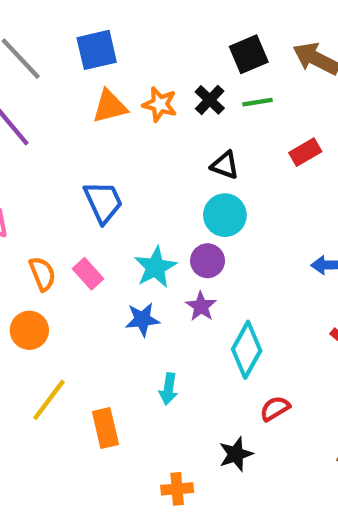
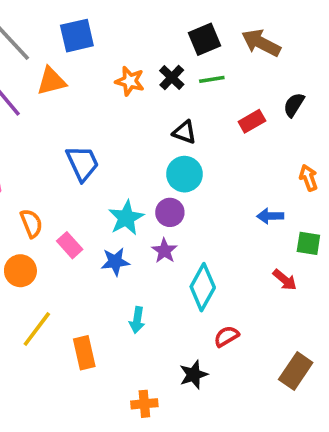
orange triangle: (110, 106) -> (51, 81), moved
pink rectangle: (88, 274) -> (70, 245), moved

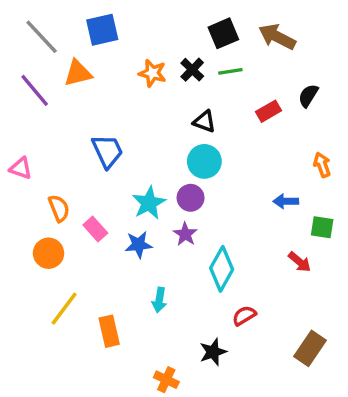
orange cross: (144, 404) -> (166, 380), turned 30

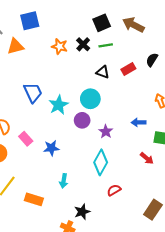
black triangle: (204, 122) -> (103, 72), moved
cyan star: (149, 203) -> (59, 105), moved
purple star: (185, 234) -> (106, 132), moved
orange rectangle: (109, 331) -> (34, 199), turned -60
black star: (213, 352) -> (82, 212), moved

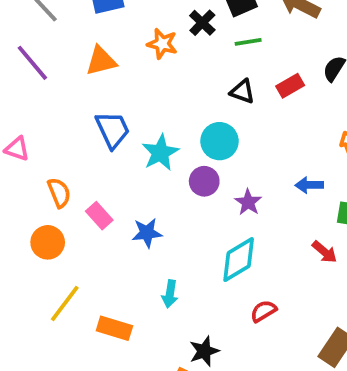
black cross: (83, 44) -> (202, 23), moved
orange triangle: (15, 46) -> (101, 61), moved
cyan diamond: (101, 162) -> (239, 260), turned 30

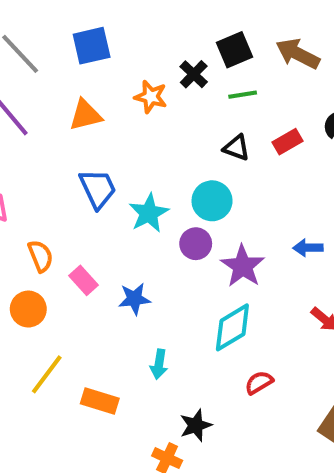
purple star: (248, 202) -> (243, 266), size x1.5

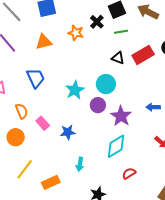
red rectangle: (288, 142) -> (143, 55), size x1.5
blue trapezoid: (98, 189) -> (36, 78), moved
orange rectangle: (100, 401) -> (51, 182), turned -42

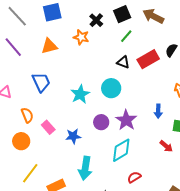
black cross: (97, 22) -> (96, 20), moved
green line: (121, 32) -> (126, 36), turned -40
purple circle: (98, 105) -> (101, 122), moved
blue arrow: (153, 107) -> (158, 111), turned -88
cyan arrow: (80, 164) -> (85, 168), size x1.6

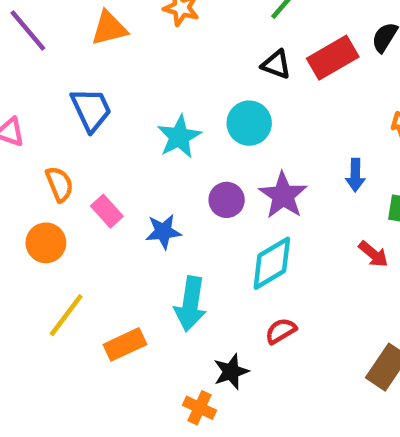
red semicircle: (134, 177) -> (281, 331), moved

